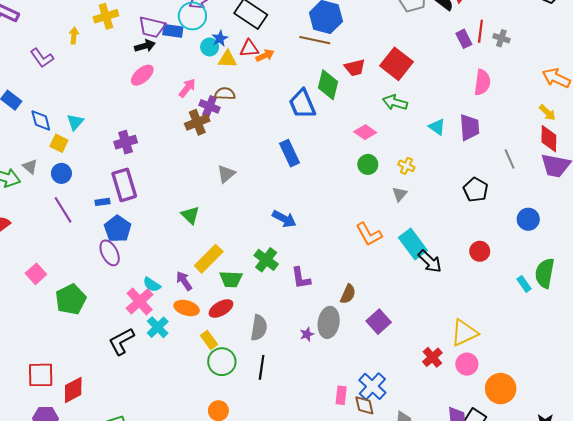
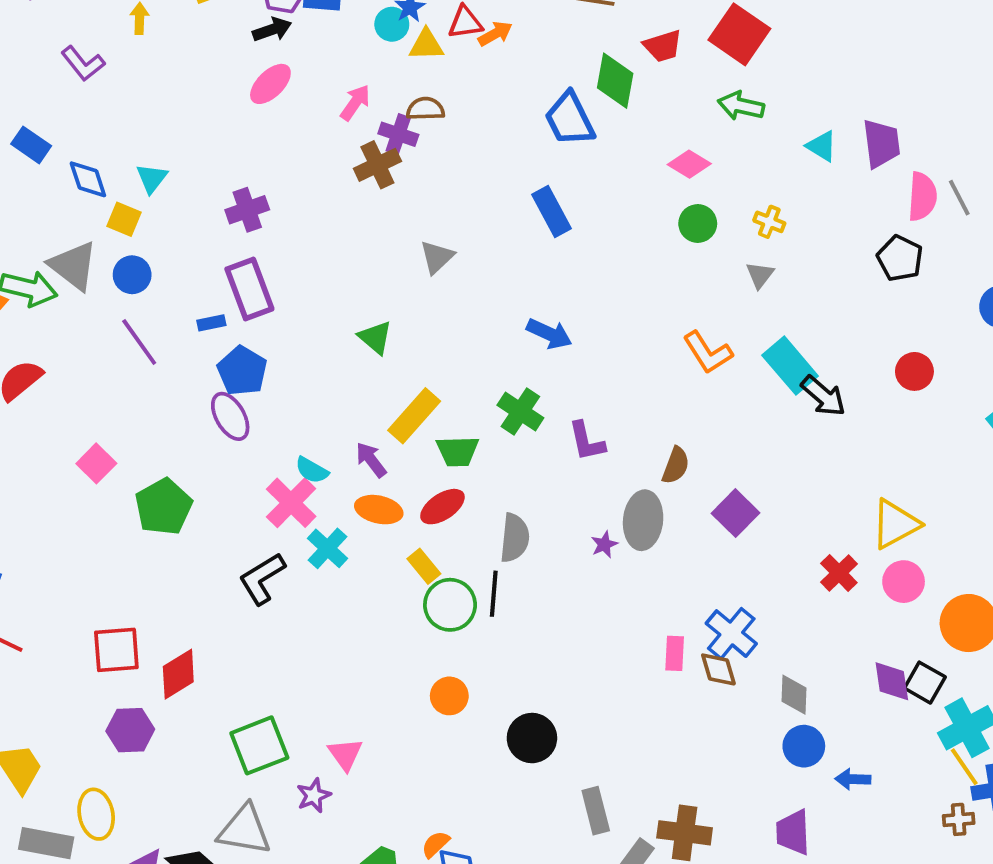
pink semicircle: (482, 82) -> (922, 197), moved
gray triangle: (30, 167) -> (73, 266), size x1.8
black line: (262, 367) -> (494, 594), moved

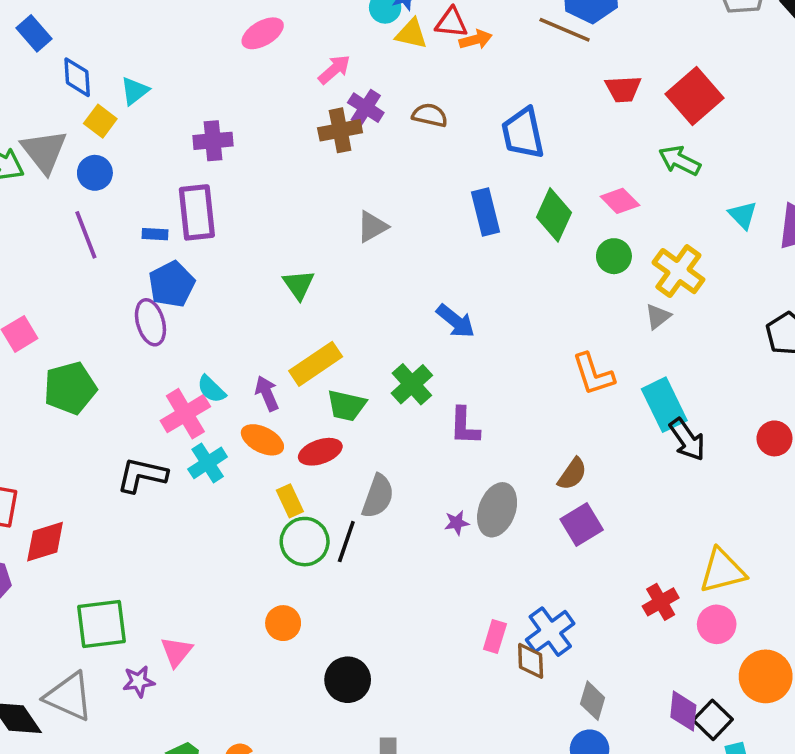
green diamond: (615, 81) -> (554, 215), moved
brown semicircle: (425, 109) -> (430, 115), moved
yellow cross: (769, 222) -> (678, 271), size x1.8
brown semicircle: (676, 465) -> (572, 474), moved
black L-shape: (262, 579) -> (142, 475), turned 30

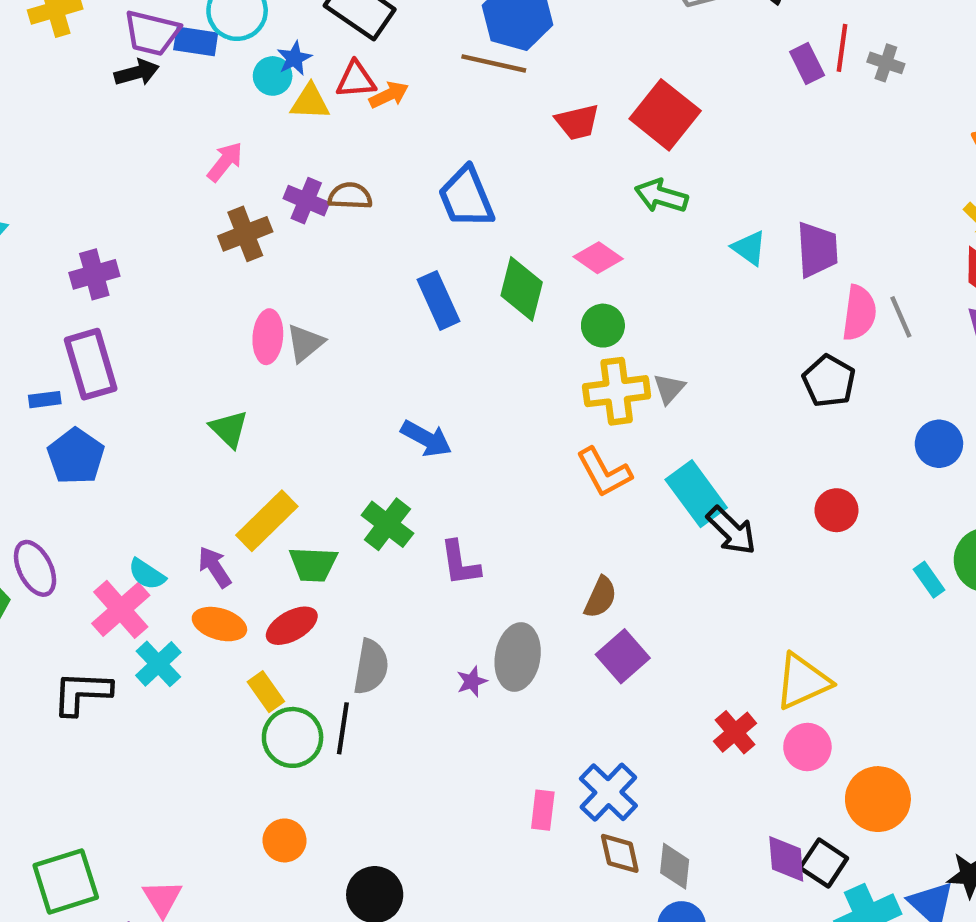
pink ellipse: (263, 33) -> (268, 337), moved, turned -45
purple cross: (366, 108) -> (306, 201), moved
yellow cross: (678, 271) -> (617, 391), moved, turned -33
purple ellipse: (150, 322) -> (35, 568), moved
brown diamond: (531, 661) -> (620, 853), moved

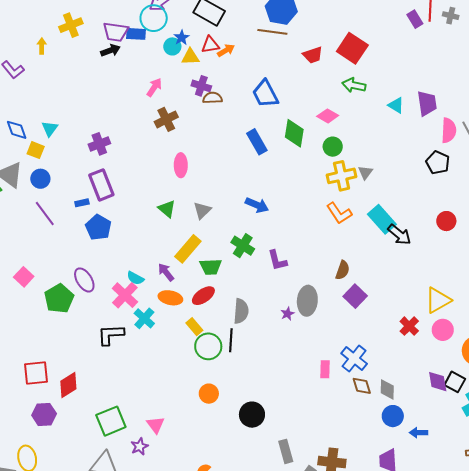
purple cross: (306, 201) -> (201, 86), moved
gray triangle: (305, 343) -> (202, 210), moved

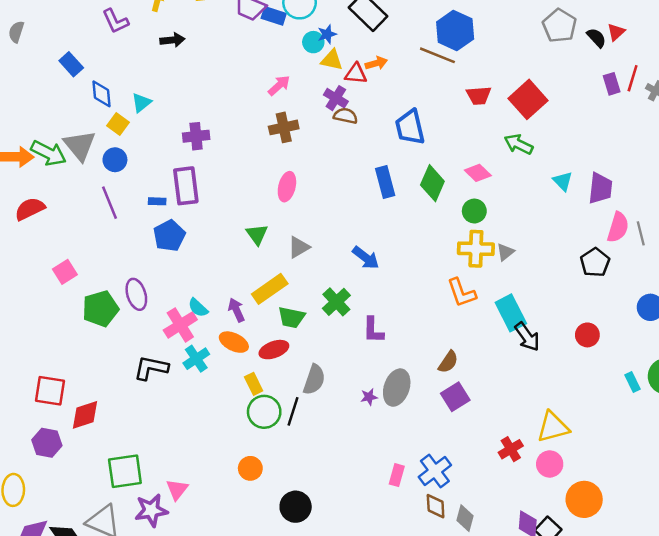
red triangle: (210, 45) -> (356, 74), moved
black arrow: (110, 50) -> (172, 40), moved
purple star: (140, 446) -> (151, 510), size x1.5

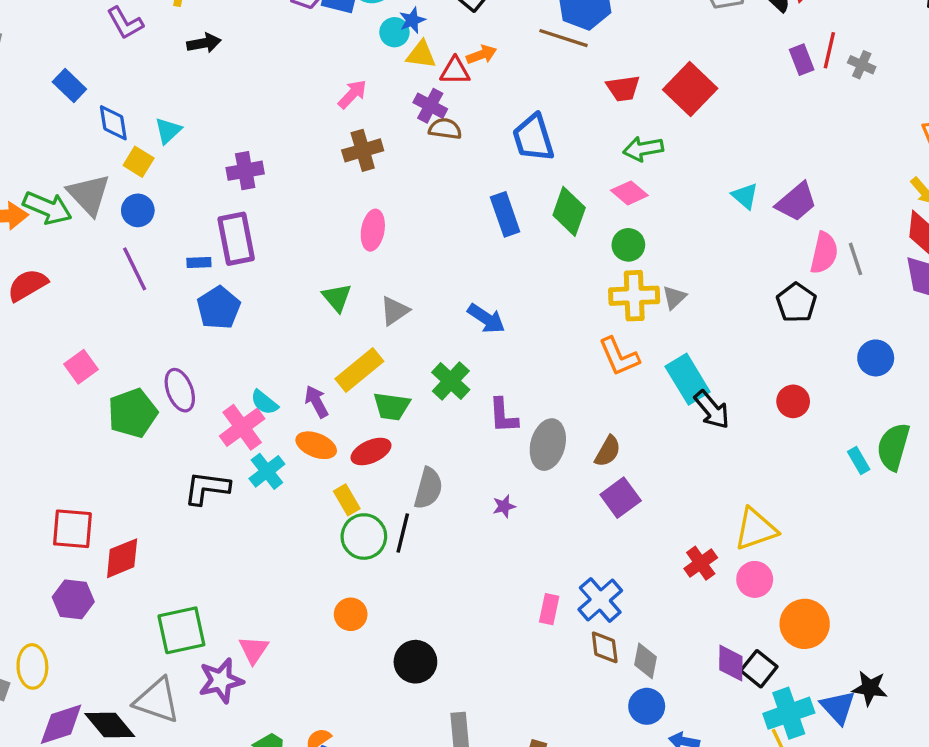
green arrow: (519, 144) -> (643, 149), moved, turned -32
purple trapezoid: (600, 188) -> (796, 202), turned 48
gray ellipse: (397, 388) -> (548, 445), moved

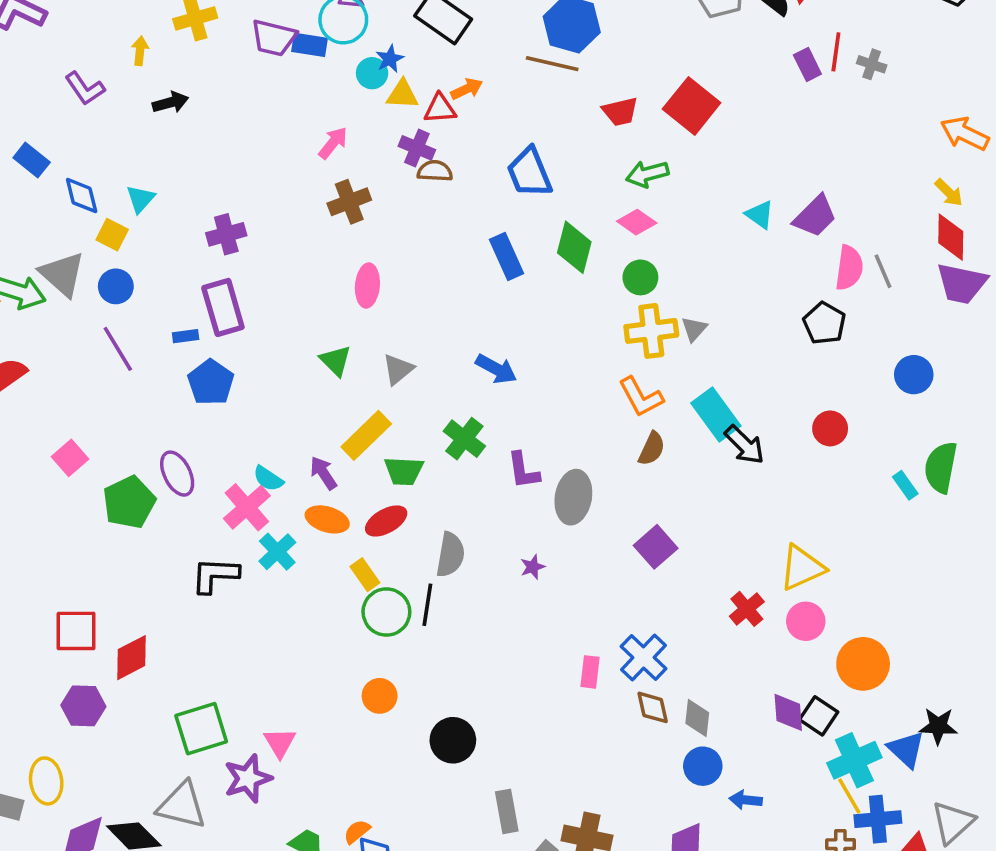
brown semicircle: (608, 451) -> (652, 449), moved

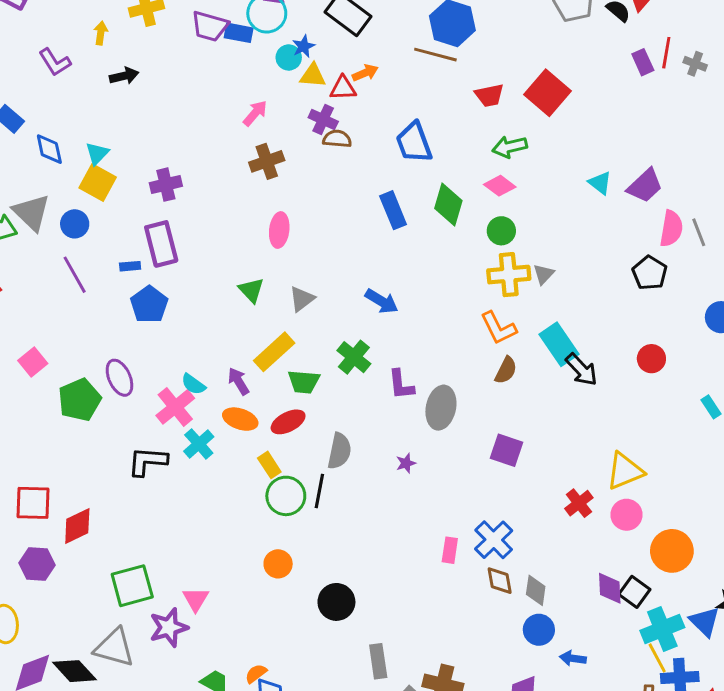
yellow square: (112, 235) -> (98, 183), moved, size x1.4
purple square: (656, 547) -> (506, 450), turned -32

